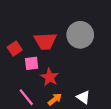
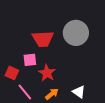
red square: (15, 49) -> (12, 73), moved, turned -32

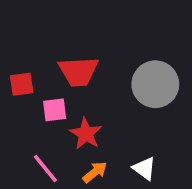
gray circle: (76, 33) -> (155, 84), moved
red square: (12, 73) -> (22, 84), moved, turned -32

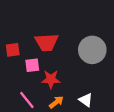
red star: (86, 134) -> (51, 79), turned -30

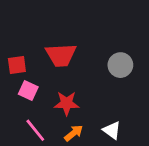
gray circle: (92, 50) -> (120, 65), size x0.7
pink square: (32, 65) -> (28, 91), moved, turned 32

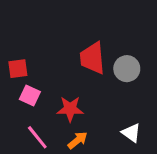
red trapezoid: (61, 55) -> (92, 58), moved, turned 88
white triangle: (112, 130) -> (131, 133), moved

